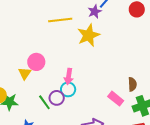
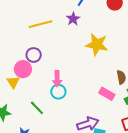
purple star: (95, 12) -> (73, 19), moved
yellow star: (89, 35) -> (97, 45), moved, turned -30
purple circle: (57, 98) -> (34, 55), moved

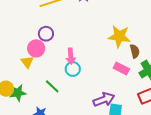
yellow star: (97, 45) -> (119, 36), moved

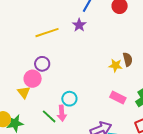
yellow star: (119, 36) -> (116, 65), size x0.6
brown semicircle: (135, 51) -> (128, 59), moved
pink arrow: (71, 56) -> (62, 113), moved

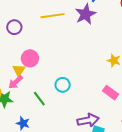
purple star: (79, 25) -> (86, 14), size x1.5
purple circle: (42, 64) -> (14, 27), moved
pink arrow: (62, 113) -> (16, 82), moved, turned 42

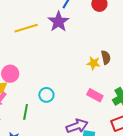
green line: (39, 99) -> (26, 112), turned 56

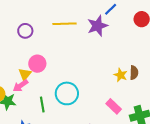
cyan circle: (46, 95) -> (67, 93), size x1.5
green line: (26, 112) -> (42, 105), turned -35

